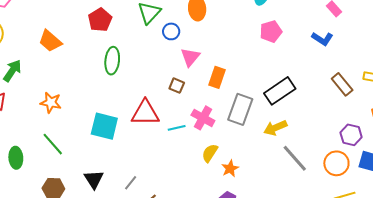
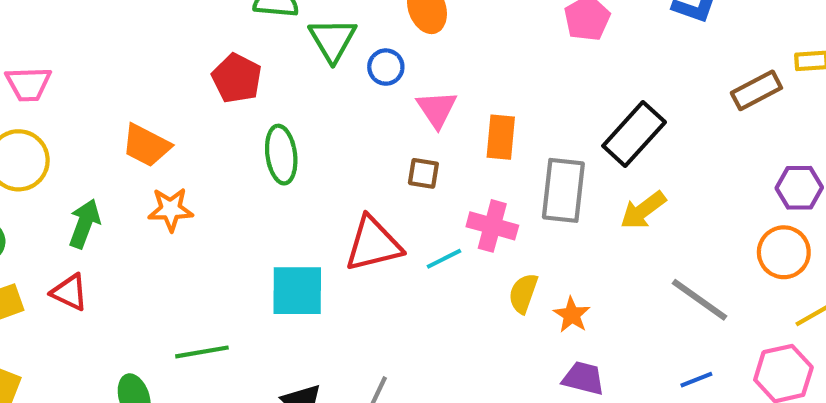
brown rectangle: (342, 84) -> (756, 90), turned -65
orange star: (51, 103) -> (171, 209), moved
green line: (53, 144) -> (202, 352), turned -45
gray line: (295, 158) -> (700, 300), moved

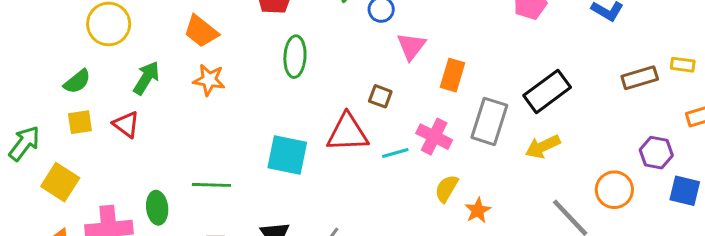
brown square: (423, 173) -> (380, 96), moved
orange circle: (784, 252) -> (614, 190), moved

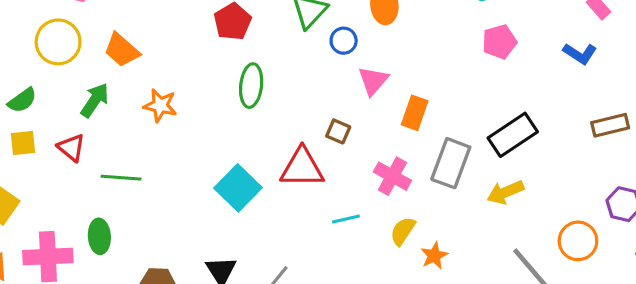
orange trapezoid: (201, 31) -> (122, 50), moved
cyan line: (395, 153) -> (346, 219), moved
cyan square: (287, 155) -> (238, 188), turned 30
green line: (211, 185) -> (121, 178), moved

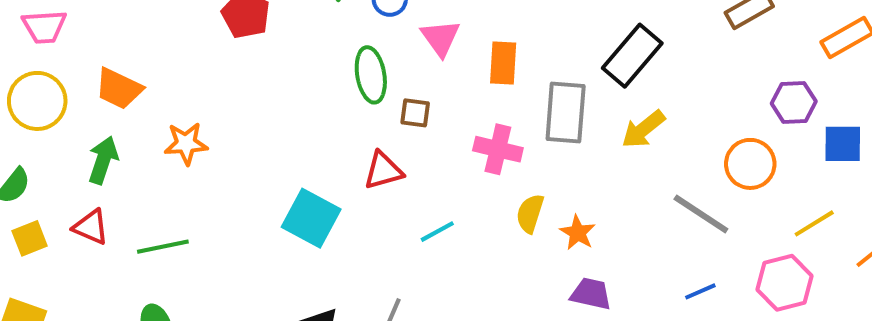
green ellipse: (251, 86) -> (371, 75), moved
red triangle: (302, 168) -> (383, 171), size x0.7
cyan line: (346, 219) -> (437, 232), moved

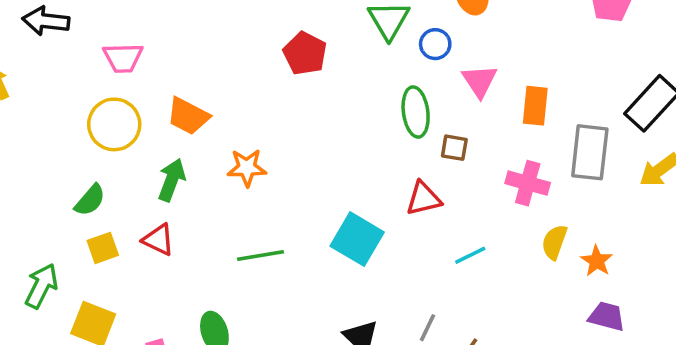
green line: (163, 247) -> (260, 255), moved

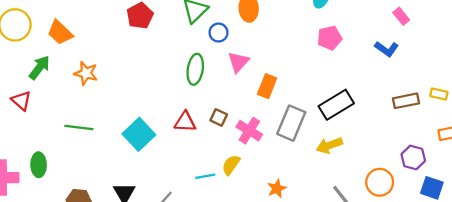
brown square: (454, 148) -> (219, 117), moved
yellow semicircle: (554, 242) -> (231, 165), moved
cyan line: (470, 255) -> (205, 176), moved

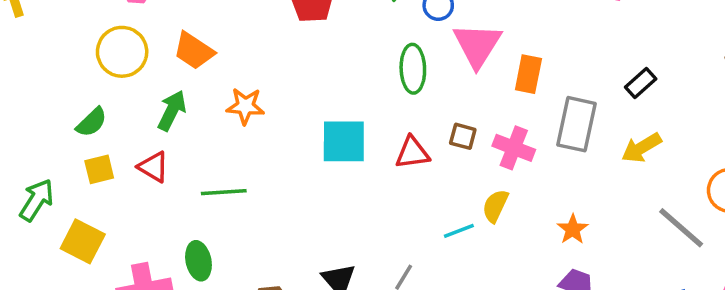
pink triangle: (238, 62) -> (477, 45), size x1.4
black rectangle: (336, 105) -> (641, 83), size x0.6
green line: (79, 127) -> (224, 192), moved
cyan square: (139, 134) -> (344, 141), moved, turned -36

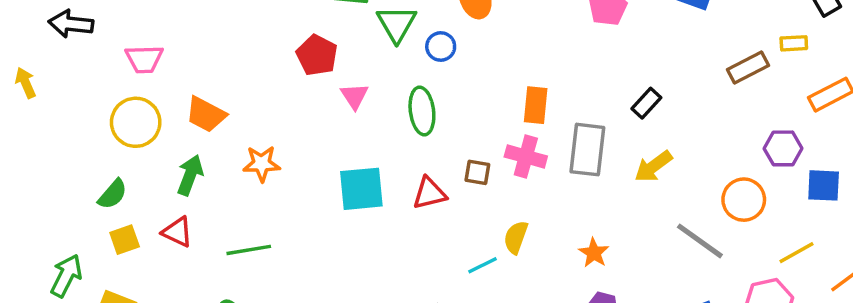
pink triangle: (477, 45) -> (354, 96), moved, size x0.6
pink cross: (514, 148) -> (526, 156), moved

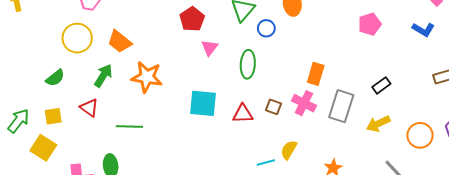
orange star: (262, 164) -> (147, 77), size x1.4
orange circle: (744, 200) -> (420, 135), moved
yellow square: (125, 240) -> (53, 116), moved

